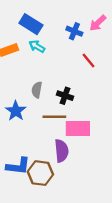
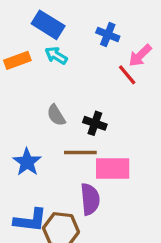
pink arrow: (98, 23) -> (140, 55), moved
gray semicircle: (37, 90) -> (56, 115), turned -42
blue star: (16, 111) -> (27, 162), moved

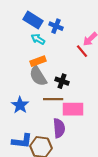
blue cross: (108, 34) -> (56, 26), moved
orange rectangle: (17, 60) -> (38, 61), moved
gray semicircle: (56, 115) -> (38, 76), size x1.5

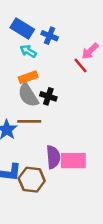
black cross: (62, 81) -> (48, 96), moved
brown line: (53, 99) -> (29, 121), moved
pink rectangle: (73, 109) -> (73, 161), moved

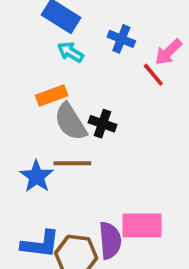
blue cross: (50, 36) -> (121, 39), moved
orange rectangle: (28, 77) -> (52, 95), moved
purple semicircle: (53, 157) -> (110, 240), moved

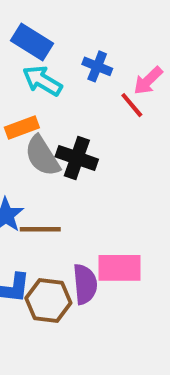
cyan arrow: (70, 52) -> (42, 81), size x1.4
black cross: (102, 124) -> (77, 158), size x1.4
brown line: (72, 163) -> (40, 229), moved

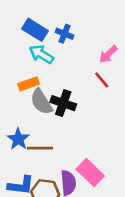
blue cross: (97, 66) -> (64, 34), moved
red line: (132, 105) -> (102, 80), moved
pink rectangle: (120, 268) -> (90, 173), turned 44

